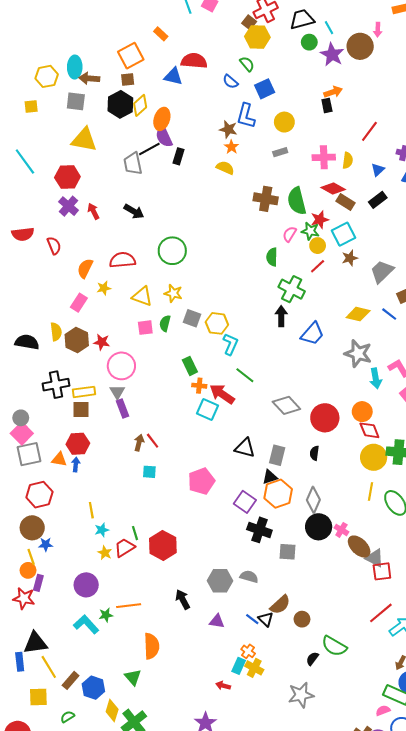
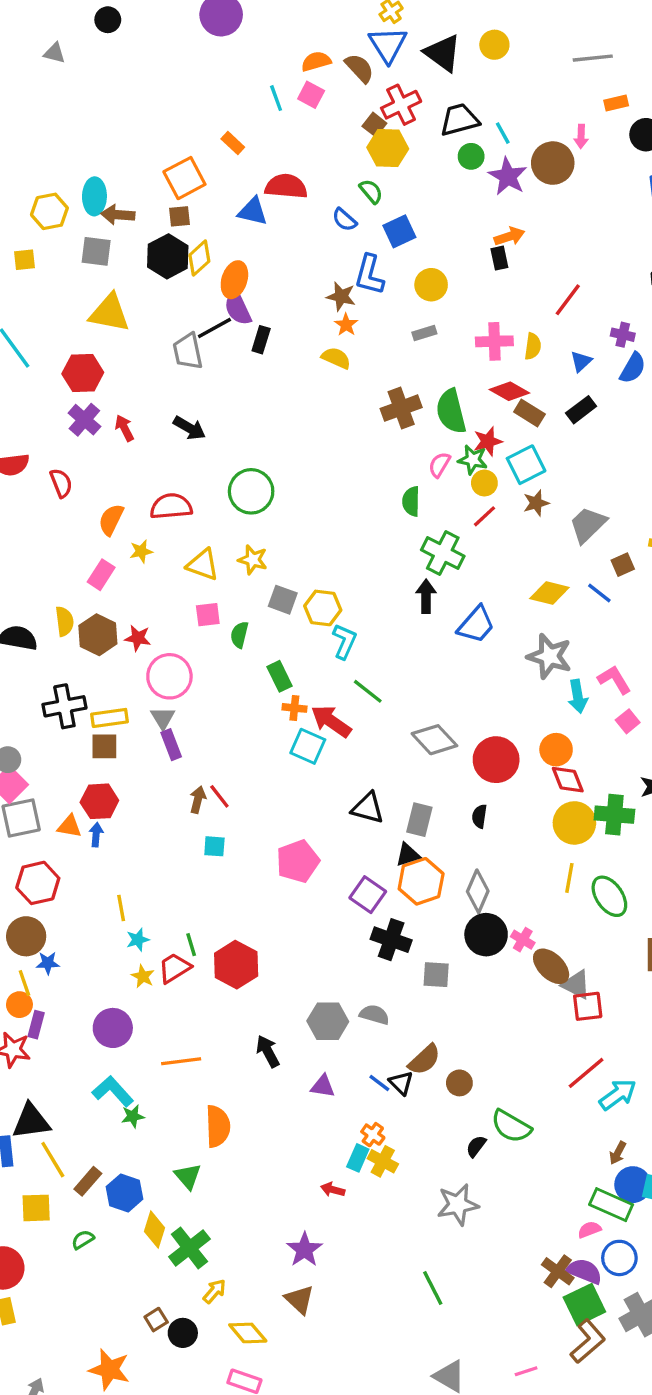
brown cross: (266, 199) -> (401, 408), turned -30
green semicircle: (165, 323) -> (239, 635), moved
green star: (106, 615) -> (133, 1116), moved

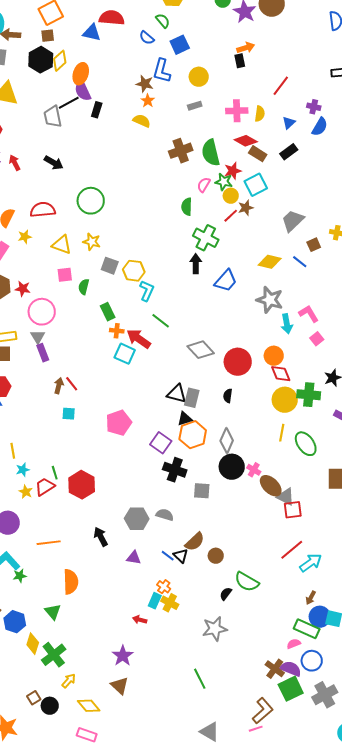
brown star: (536, 503) -> (246, 208), moved
black triangle: (368, 808) -> (177, 394), moved
brown L-shape: (588, 1341) -> (263, 711), moved

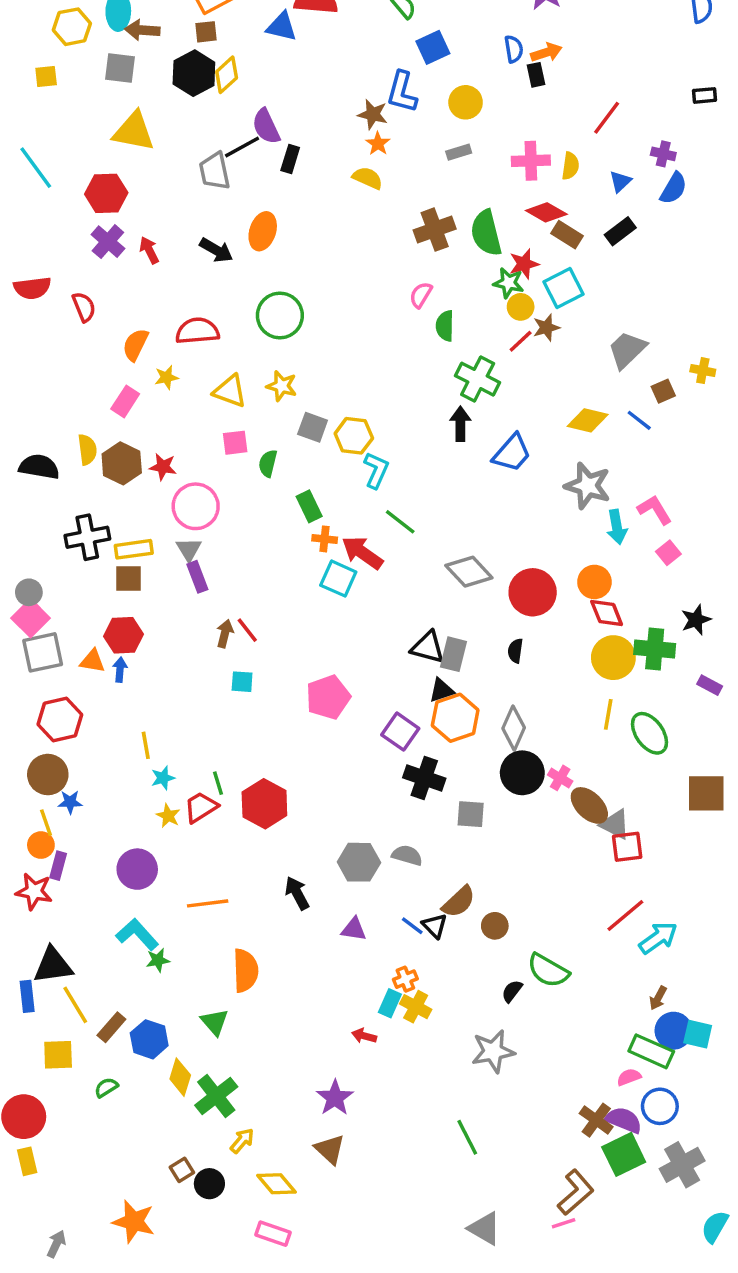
blue semicircle: (147, 38) -> (514, 49), moved, turned -140
orange ellipse: (81, 74) -> (263, 231), moved
pink semicircle: (204, 185) -> (421, 295), moved
orange cross: (164, 587) -> (405, 979), turned 32

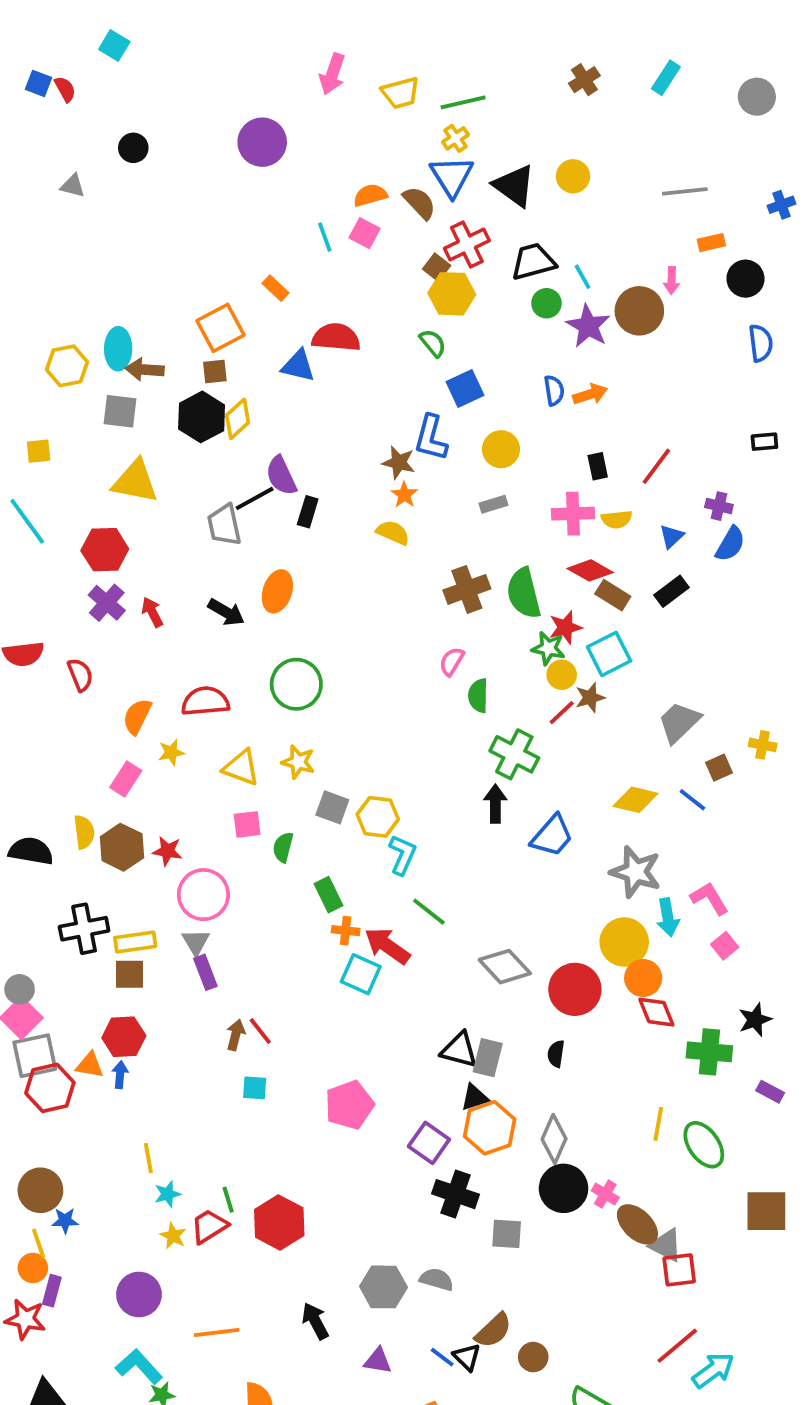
black rectangle: (536, 75) -> (598, 466), moved
yellow square: (46, 77) -> (39, 451), moved
yellow semicircle: (570, 166) -> (617, 519), turned 76
yellow circle: (613, 658) -> (624, 942), moved
red hexagon: (60, 720) -> (50, 1088), moved

